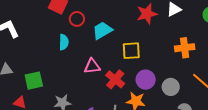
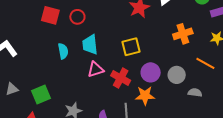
red circle: (77, 19) -> (77, 17), moved
cyan trapezoid: (102, 30) -> (90, 45), moved, turned -55

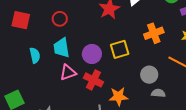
red circle: (77, 17) -> (60, 19), moved
yellow square: (131, 47) -> (120, 49), moved
purple circle: (151, 72) -> (92, 54), moved
gray semicircle: (195, 93) -> (158, 93), moved

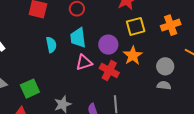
yellow square: (120, 49) -> (136, 26), moved
gray semicircle: (158, 93) -> (164, 85), moved
orange star: (118, 96) -> (133, 56), moved, turned -30

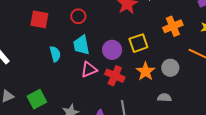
yellow square: (136, 26) -> (138, 43), moved
orange star: (133, 56) -> (146, 71), moved
gray semicircle: (164, 85) -> (164, 98), moved

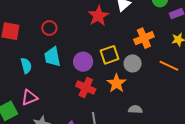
gray circle: (170, 68) -> (133, 63), moved
pink triangle: (89, 69) -> (30, 97), moved

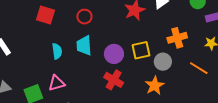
orange star: (117, 83) -> (155, 86), moved

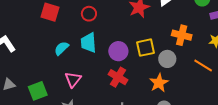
orange cross: (177, 38) -> (182, 35), turned 30
cyan semicircle: (57, 51) -> (61, 48), turned -126
pink triangle: (57, 83) -> (73, 79), moved, turned -36

